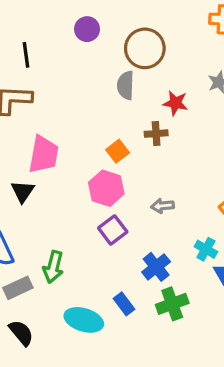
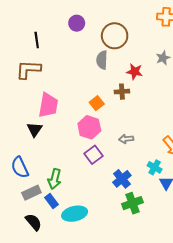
blue rectangle: (124, 304) -> (51, 201), moved
cyan ellipse: (84, 320) -> (75, 214), turned -30

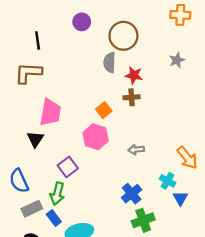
red star: (135, 72) -> (134, 75), moved
purple square: (94, 155) -> (68, 167), moved

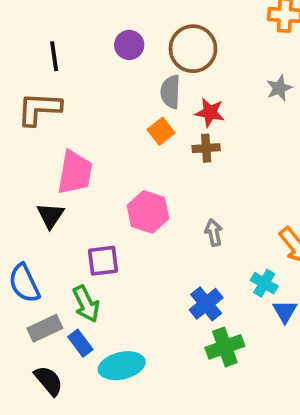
purple circle: (82, 22) -> (129, 45), moved
orange square: (104, 110) -> (161, 131), moved
gray arrow: (136, 150) -> (214, 233), turned 84
purple square: (68, 167) -> (103, 261), turned 30
green arrow: (57, 194) -> (86, 304), turned -40

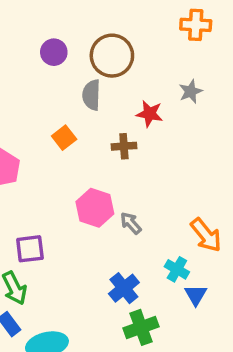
red star: (210, 112) -> (150, 114), moved
orange square: (161, 131) -> (64, 138), moved
pink hexagon: (148, 212) -> (95, 208), moved
gray arrow: (214, 233) -> (131, 223), turned -30

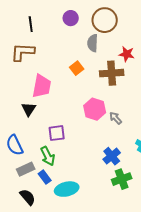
brown cross: (124, 146) -> (112, 73), size x1.6

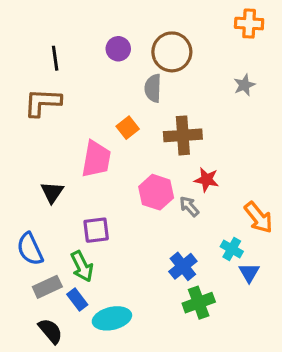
red star: (127, 54) -> (207, 180), moved
pink trapezoid: (42, 86) -> (96, 159), moved

